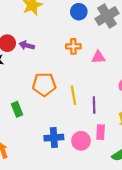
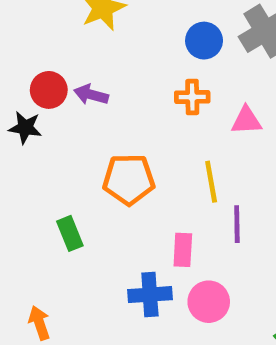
blue circle: (79, 12) -> (204, 41), moved
yellow line: (73, 95) -> (211, 182), moved
pink rectangle: (101, 132) -> (183, 250), moved

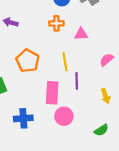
orange pentagon: (129, 179) -> (28, 61), turned 30
pink rectangle: (183, 250) -> (52, 93), size x1.5
blue cross: (150, 295) -> (23, 118), moved

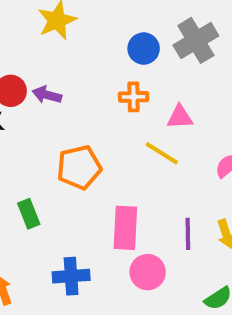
orange pentagon: (28, 61) -> (79, 167), turned 30
yellow line: (65, 62) -> (162, 153), moved, turned -48
purple line: (77, 81) -> (188, 234), moved

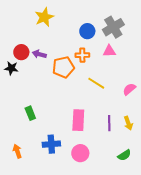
pink triangle: (180, 117) -> (109, 51), moved
orange pentagon: (79, 167) -> (63, 67), moved
pink circle: (148, 272) -> (80, 153), moved

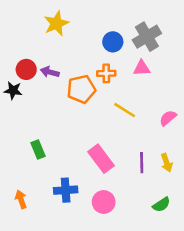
pink rectangle: (78, 120) -> (101, 159), turned -40

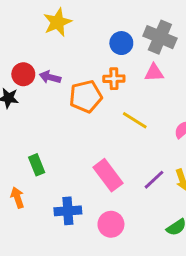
gray cross: (147, 37) -> (160, 37), turned -36
purple line: (142, 163) -> (154, 180), turned 48
orange arrow: (21, 199) -> (17, 198), moved

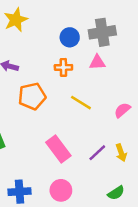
gray cross: (160, 37) -> (102, 32), turned -32
orange pentagon: (86, 97) -> (32, 96), moved
blue cross: (68, 211) -> (20, 192), moved

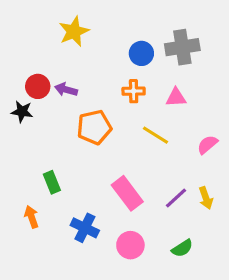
pink triangle: (97, 62) -> (176, 97), moved
blue cross: (20, 192) -> (85, 228), moved, turned 30
green semicircle: (116, 193) -> (182, 248), moved

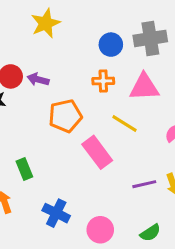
pink triangle: (176, 97) -> (144, 87), size x1.5
pink rectangle: (127, 193) -> (97, 152), moved
purple line: (176, 198) -> (144, 184), turned 30

